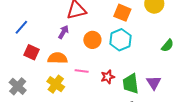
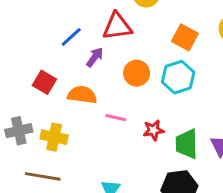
blue line: (21, 27) -> (71, 37), moved
yellow cross: (56, 84) -> (54, 137), moved, turned -30
gray cross: (18, 86) -> (19, 131), turned 30

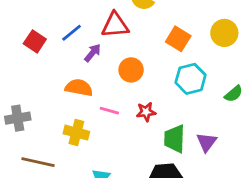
cyan hexagon: (178, 77) -> (191, 79), moved
red square: (44, 82) -> (35, 41), moved
red star: (154, 130) -> (146, 112), moved
yellow cross: (54, 137) -> (76, 133), moved

